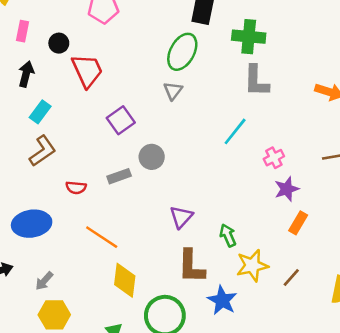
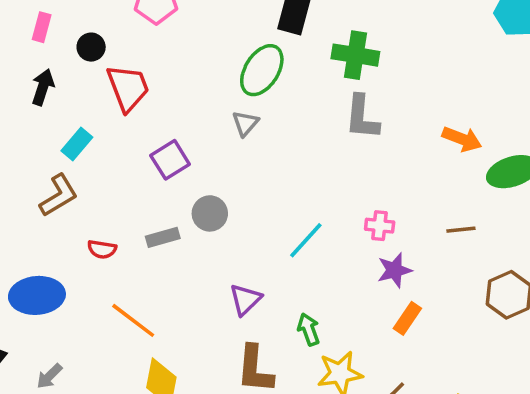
cyan rectangle: (40, 112) -> (77, 144), moved
cyan line: (235, 131) -> (306, 240), moved
pink cross: (274, 158) -> (380, 226), turned 30

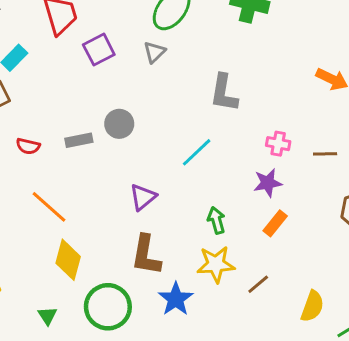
gray L-shape: (362, 117) -> (224, 93), moved
purple square: (170, 160) -> (99, 50), moved
pink cross: (380, 226) -> (278, 144), moved
green arrow: (309, 329) -> (216, 220), moved

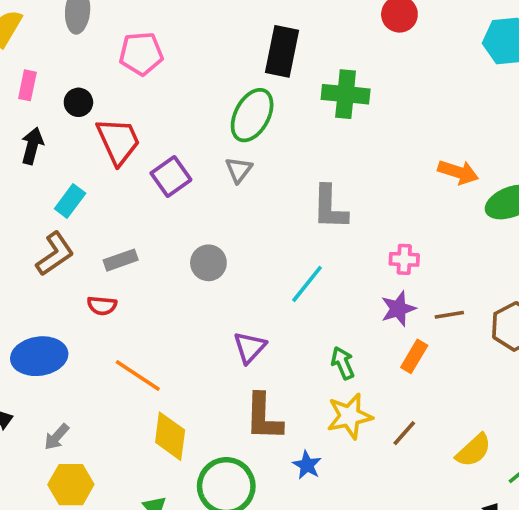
gray rectangle: (79, 140) -> (121, 260), moved
brown line: (325, 154) -> (449, 315), moved
blue star: (176, 299) -> (307, 465), size x0.7
yellow semicircle: (312, 306) -> (474, 450), turned 36

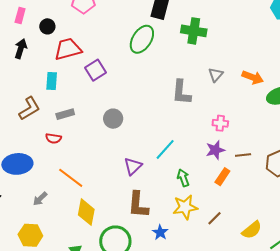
red trapezoid: (118, 141) -> (68, 49), turned -84
gray triangle: (239, 170) -> (216, 75), moved
cyan rectangle: (70, 201) -> (52, 81), moved, turned -36
cyan line: (307, 284) -> (165, 149), moved
gray arrow: (57, 437) -> (40, 199), moved

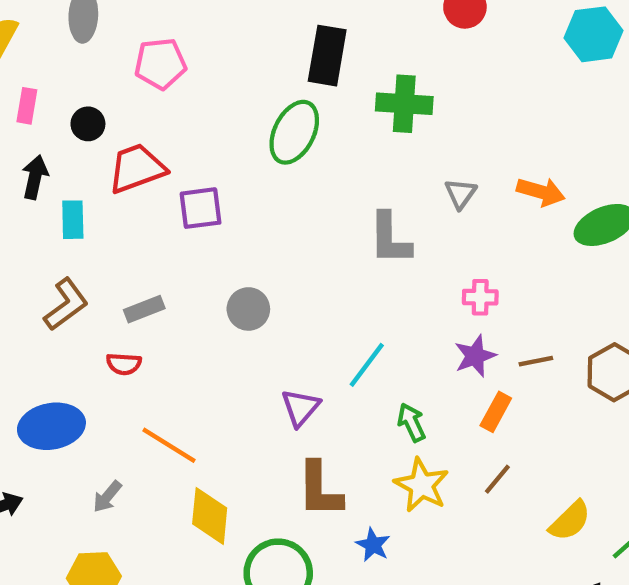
purple square: (96, 70) -> (201, 208), turned 30
cyan rectangle: (52, 81) -> (73, 220), moved
yellow star: (185, 207) -> (422, 485), turned -30
brown line: (214, 218) -> (497, 479), moved

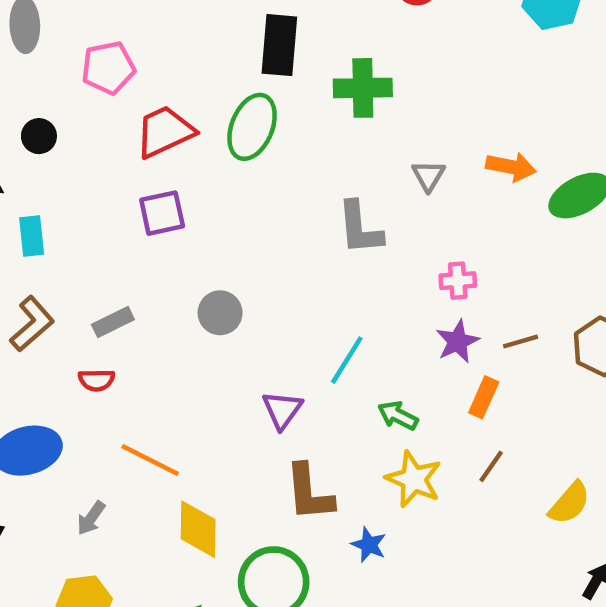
red trapezoid: (137, 168) -> (165, 132), moved
green arrow: (411, 422) -> (398, 415), turned -33

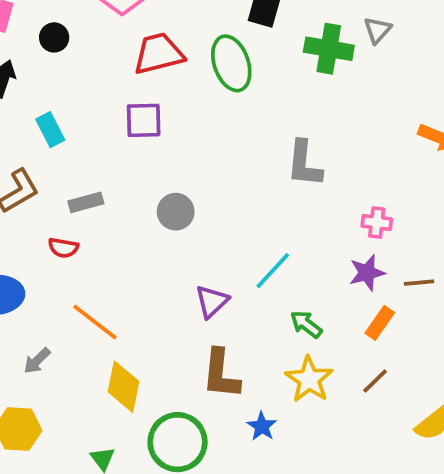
green ellipse: (252, 127) -> (231, 63), turned -52
gray triangle: (429, 176) -> (377, 30), moved
cyan rectangle: (32, 236) -> (50, 130), moved, turned -32

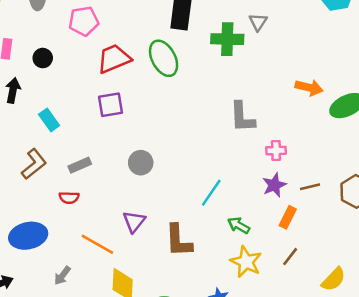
gray L-shape: (304, 164) -> (242, 117), moved
purple triangle: (212, 301) -> (134, 222), moved
brown L-shape: (221, 374) -> (179, 240), moved

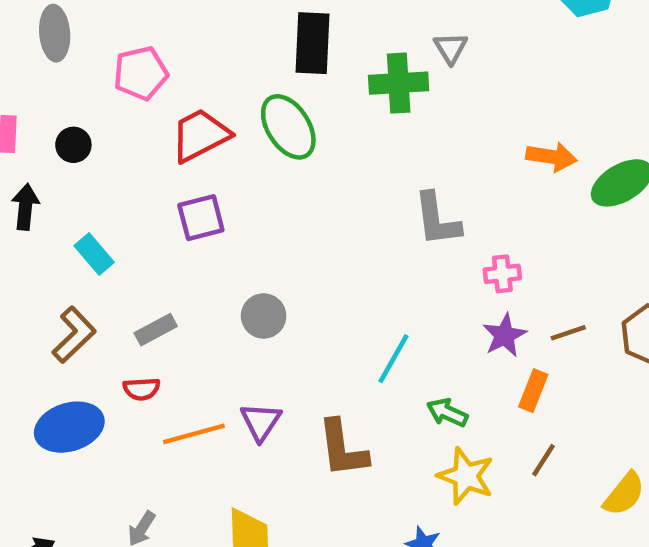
blue ellipse: (28, 236) -> (69, 427), moved
orange line: (97, 244) -> (194, 434), moved, turned -40

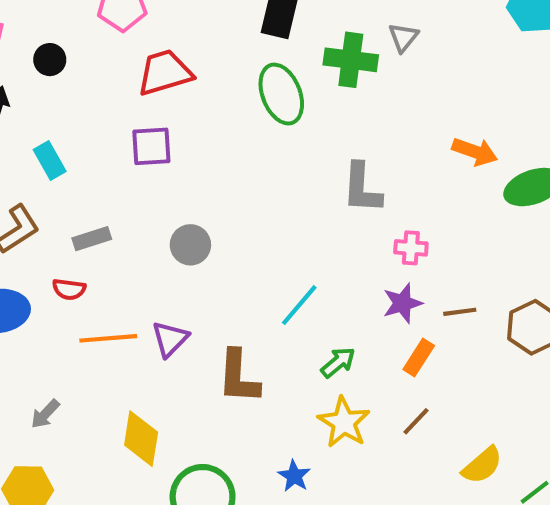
green ellipse: (288, 127) -> (281, 94), moved
green arrow: (447, 412) -> (338, 362), turned 105

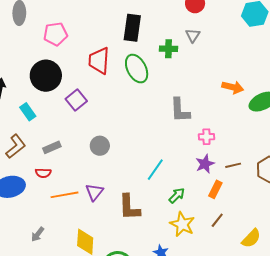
black circle: (50, 60) -> (46, 76), moved, size x2.0
green cross: (351, 60) -> (169, 49), size x0.7
red trapezoid: (165, 73) -> (99, 61), moved, turned -64
purple square: (151, 146) -> (76, 100), turned -30

